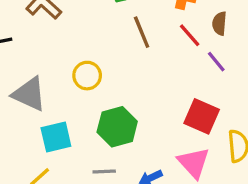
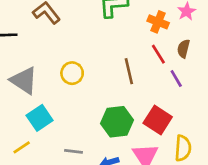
brown line: (142, 32) -> (129, 71), moved
green hexagon: (117, 127) -> (117, 122), moved
cyan square: (56, 137) -> (40, 118), turned -30

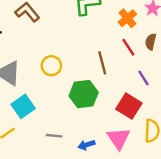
orange cross: (158, 22) -> (127, 18), turned 30
purple line: (176, 78) -> (143, 78), moved
green hexagon: (117, 122) -> (84, 94), moved

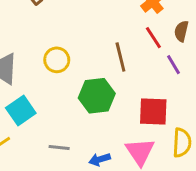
purple line: (143, 78) -> (174, 65), moved
red square: (129, 106) -> (153, 111), turned -30

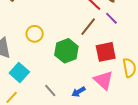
brown line: (120, 57) -> (88, 27), moved, turned 66
gray line: (59, 148) -> (50, 91), turned 56

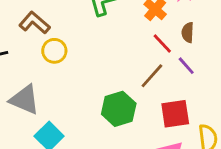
yellow circle: (35, 34) -> (54, 51), moved

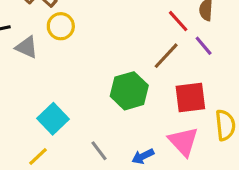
gray triangle: (25, 100) -> (27, 47), moved, size x0.7

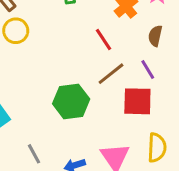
red line: (178, 21) -> (104, 39), moved
red square: (190, 98) -> (137, 101), moved

